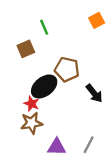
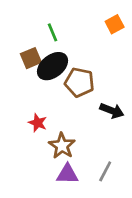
black ellipse: (44, 87) -> (53, 66), moved
black arrow: (94, 93) -> (112, 111), turned -30
brown star: (32, 123) -> (62, 146), moved, turned -30

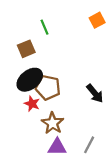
black ellipse: (53, 66) -> (30, 80), moved
brown pentagon: (79, 82) -> (48, 88), moved
black arrow: (112, 111) -> (95, 93), turned 30

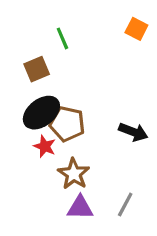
orange square: (97, 20) -> (136, 29), turned -35
black arrow: (95, 93) -> (133, 132), turned -30

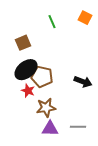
green line: (62, 38) -> (52, 22), moved
brown star: (74, 174) -> (46, 108), turned 30
gray line: (125, 204) -> (78, 127), turned 63

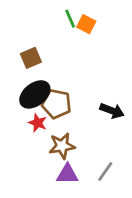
orange square: (85, 18) -> (86, 24), moved
green line: (52, 22) -> (70, 19), moved
gray line: (78, 127) -> (105, 172), turned -56

